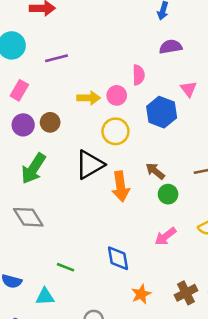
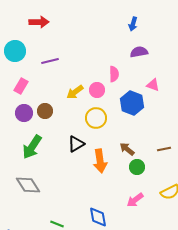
pink triangle: (189, 89) -> (153, 85), turned -32
yellow arrow: (89, 98) -> (75, 92), turned 144
black triangle: (90, 165) -> (76, 144), size x0.7

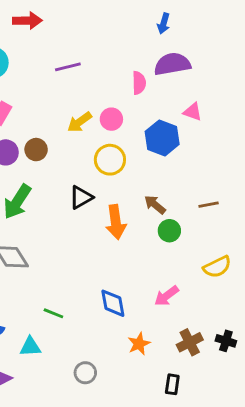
purple semicircle: (139, 52) -> (172, 64), size x1.4
purple line: (50, 61) -> (68, 67), moved
pink semicircle: (114, 74) -> (139, 83), moved
pink arrow: (135, 200) -> (166, 296), moved

